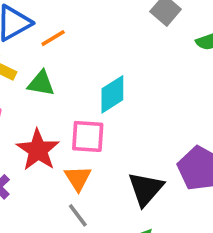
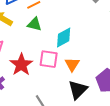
green triangle: (41, 83) -> (34, 24), moved
orange triangle: (78, 178) -> (72, 64), moved

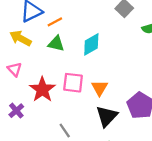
cyan diamond: (64, 37) -> (91, 44), moved

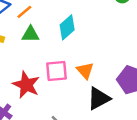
black triangle: (107, 116) -> (99, 98), turned 30

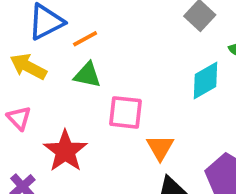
cyan diamond: (67, 27) -> (206, 80), moved
pink square: (56, 71) -> (126, 112), moved

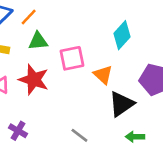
cyan diamond: (206, 80) -> (122, 35), moved
red star: (65, 151) -> (34, 80), moved

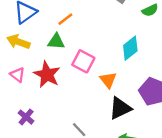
orange line: (29, 17) -> (65, 19), moved
pink square: (72, 58) -> (83, 61), turned 30

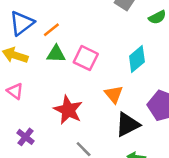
orange line: (65, 19) -> (51, 30), moved
pink square: (83, 61) -> (86, 58), moved
red star: (47, 75) -> (68, 110), moved

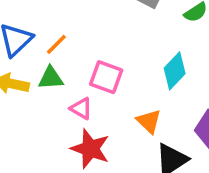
green triangle: (56, 54) -> (51, 78), moved
pink triangle: (15, 91) -> (81, 108), moved

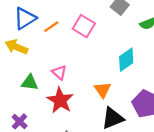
pink square: (106, 77) -> (84, 26), moved
green triangle: (51, 78) -> (30, 82), moved

